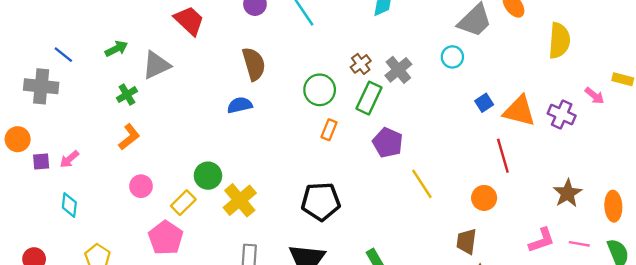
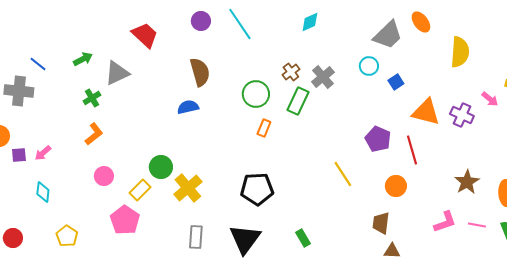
blue square: (484, 103) -> (396, 82), moved
purple pentagon: (388, 143) -> (378, 139), moved

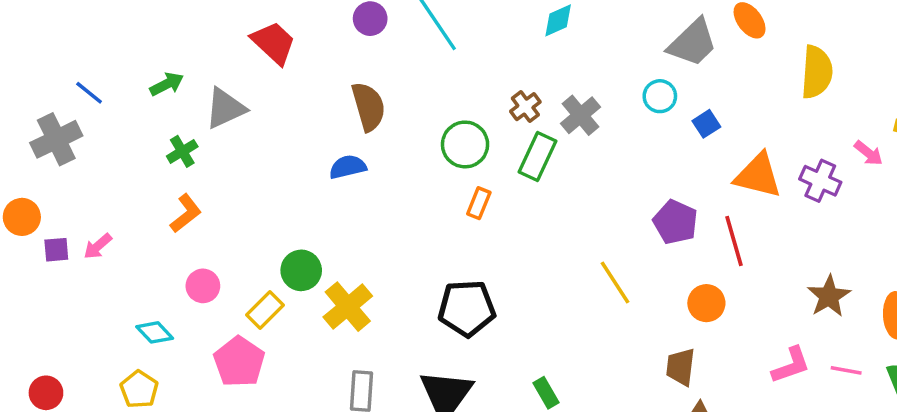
gray cross: (19, 91) -> (56, 139), turned -32
cyan diamond: (43, 192) -> (155, 332), moved, turned -50

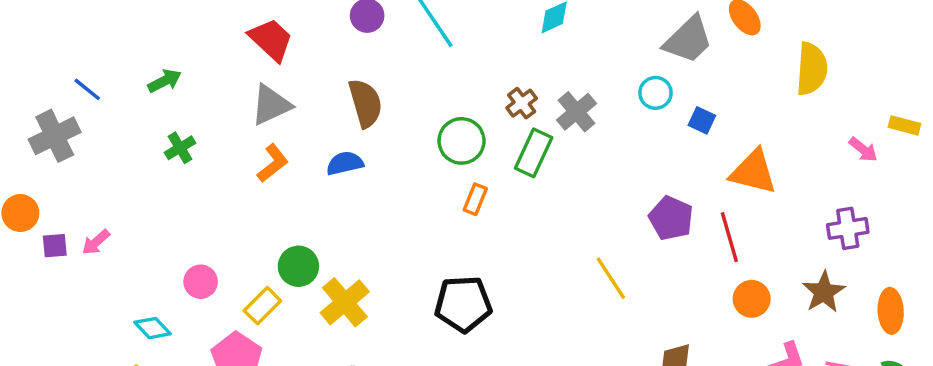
gray triangle: (225, 108) -> (271, 105), moved
blue square: (706, 124) -> (702, 120), turned -32
purple cross: (820, 181) -> (848, 228), moved, turned -33
orange L-shape: (186, 213) -> (273, 163), moved
orange circle: (706, 303) -> (752, 299), moved

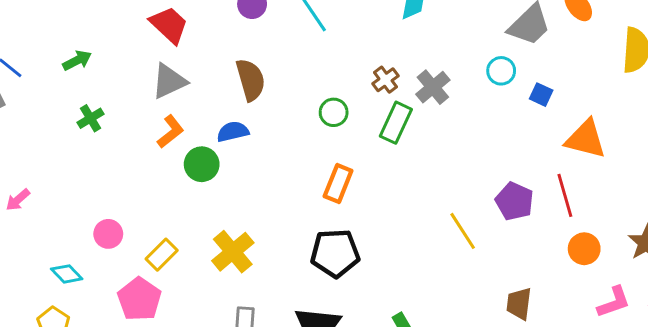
green circle: (462, 141) -> (334, 112), size x0.7
orange rectangle: (475, 199) -> (338, 184), moved, size x1.4
purple pentagon: (671, 218) -> (514, 201), moved
green circle: (298, 266) -> (202, 164), moved

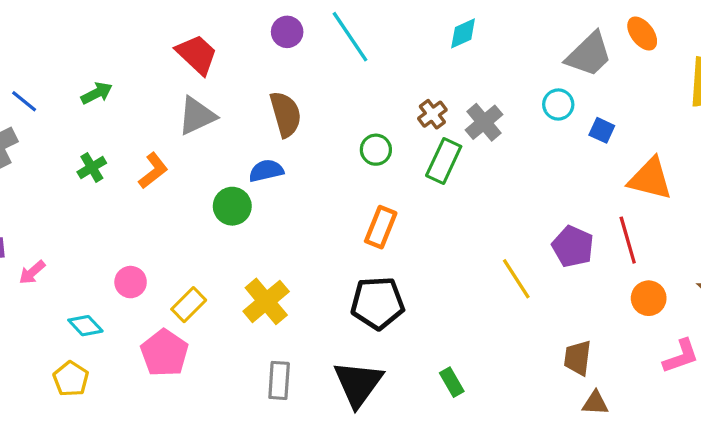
green cross: (90, 118) -> (92, 167), moved
orange L-shape: (171, 132) -> (153, 171), moved
pink arrow: (18, 200) -> (32, 272), moved

